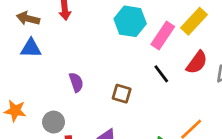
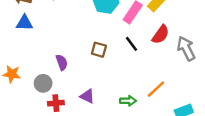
purple semicircle: (76, 82) -> (62, 62), moved
brown square: (122, 94) -> (99, 50), moved

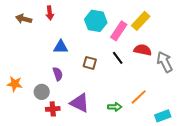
blue triangle: (24, 23) -> (61, 47), moved
red semicircle: (161, 35) -> (143, 50), turned -114
purple triangle: (87, 96) -> (80, 103), size x1.5

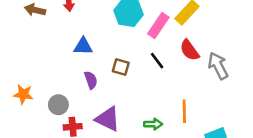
red semicircle: (143, 50) -> (190, 50), turned -138
purple semicircle: (58, 74) -> (91, 80), moved
orange line: (139, 97) -> (184, 111), turned -48

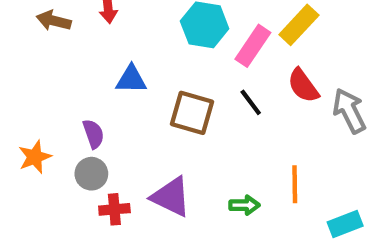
brown square: (121, 67) -> (192, 113), size x1.5
purple semicircle: (91, 80) -> (93, 134), moved
orange star: (23, 94) -> (35, 157), turned -30

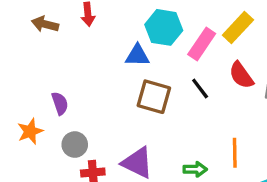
blue triangle: (131, 79) -> (137, 55), moved
purple semicircle: (93, 134) -> (60, 103), moved

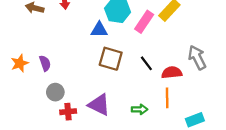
red semicircle: (241, 75) -> (172, 73), moved, turned 120
black line: (200, 88) -> (146, 63), moved
orange star: (30, 131) -> (20, 63), moved

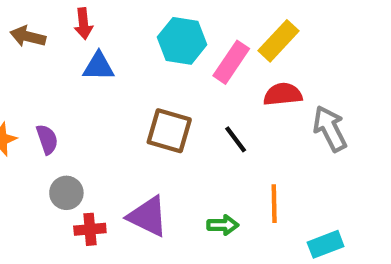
blue triangle: (99, 30) -> (99, 67), moved
red semicircle: (172, 73) -> (283, 94), moved

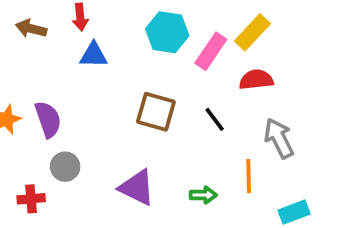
gray arrow: (330, 129) -> (279, 138), moved
purple semicircle: (47, 139) -> (48, 119), size x1.4
red cross: (90, 229) -> (31, 199), moved

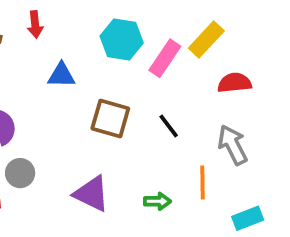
blue triangle: (93, 55) -> (61, 75), moved
red semicircle: (256, 80) -> (235, 83), moved

